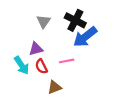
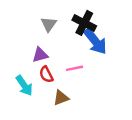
blue arrow: (85, 37) -> (95, 41), turned -90
cyan arrow: (22, 65) -> (24, 85), moved

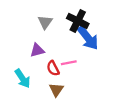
red semicircle: (46, 74) -> (53, 68), moved
brown triangle: (61, 98) -> (56, 90), turned -35

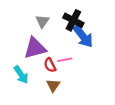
purple triangle: (37, 50) -> (35, 48), size x1.6

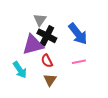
black cross: (73, 20) -> (47, 36), moved
pink line: (65, 60) -> (79, 62), moved

